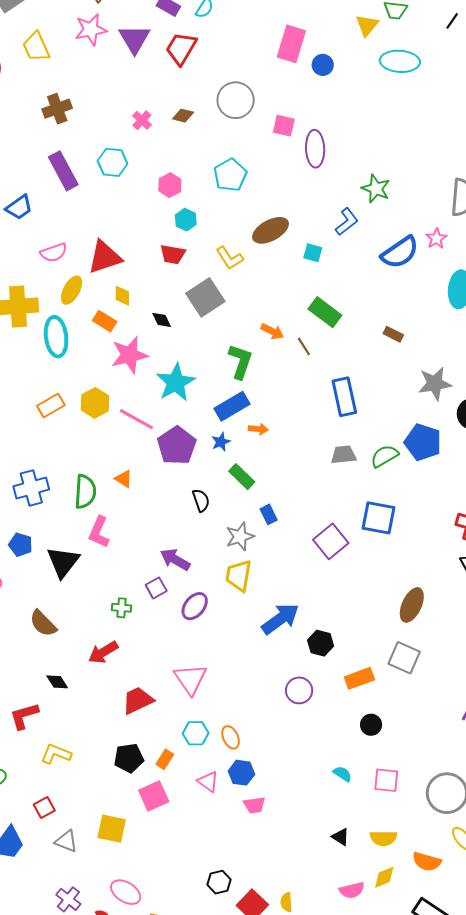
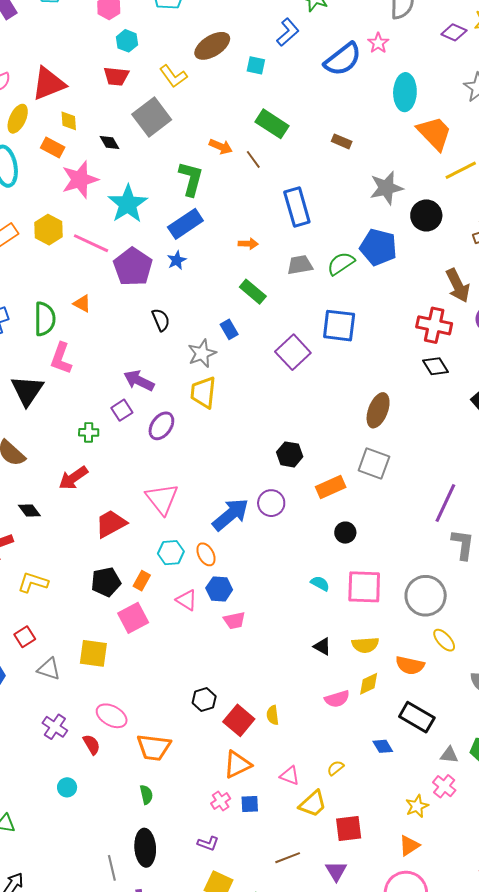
orange arrow: (258, 429) -> (248, 244), moved
green rectangle: (242, 477) -> (253, 292), moved
blue arrow: (280, 619) -> (231, 515), moved
pink square: (386, 780) -> (364, 587), size x1.4

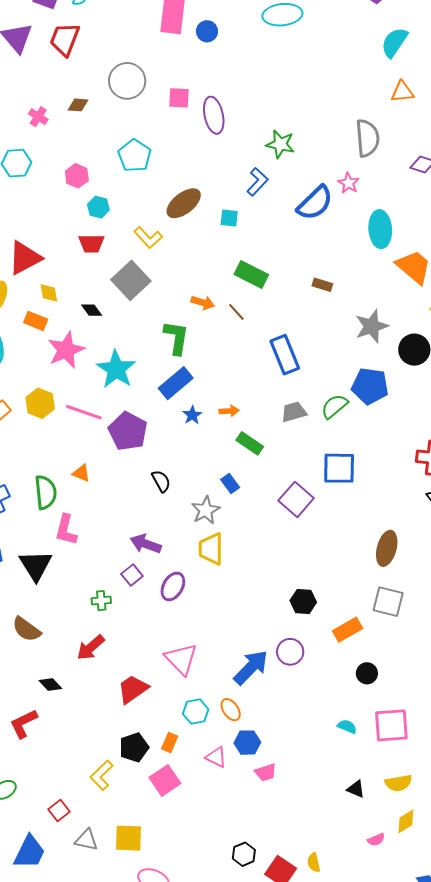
orange arrow: (248, 244) -> (229, 411), moved
blue star: (177, 260) -> (192, 415), moved
yellow L-shape: (33, 582) -> (101, 775), moved, turned -56
yellow square: (93, 653) -> (129, 838), moved
pink semicircle: (337, 699) -> (376, 840), size x0.7

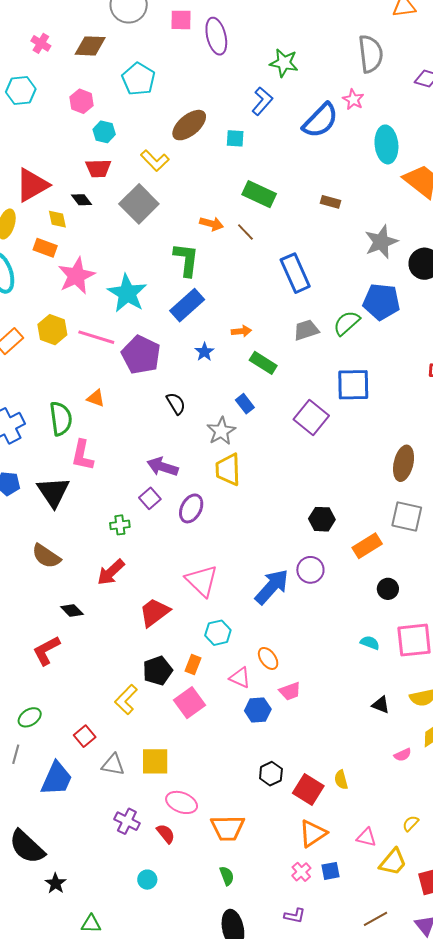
brown diamond: (78, 105) -> (90, 46), moved, size x1.5
black diamond: (92, 310) -> (81, 200), moved
blue star: (192, 415) -> (204, 352), moved
orange ellipse: (231, 710) -> (268, 658), moved
blue hexagon: (247, 743) -> (258, 710), moved

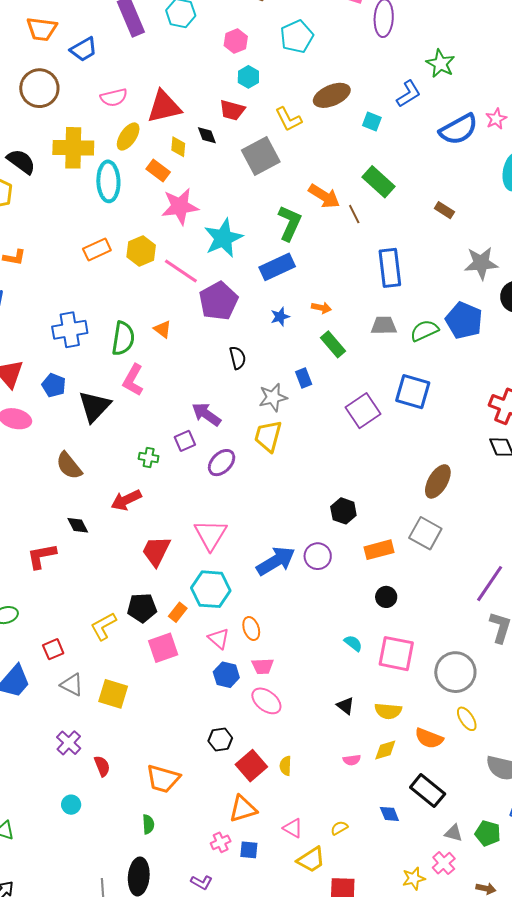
orange arrow: (211, 224) -> (324, 196), size x1.4
red trapezoid: (154, 612) -> (156, 551), turned -44
cyan hexagon: (218, 633) -> (211, 589), size x1.5
pink ellipse: (182, 802) -> (266, 701), moved

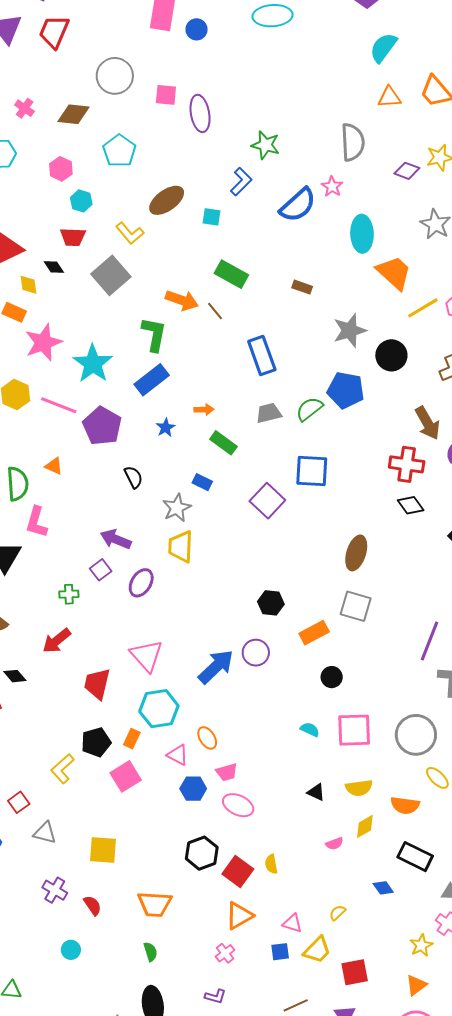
blue rectangle: (304, 378) -> (202, 482), turned -30
yellow square: (113, 694) -> (103, 850), moved
black hexagon: (220, 740) -> (202, 853), size x1.4
blue square: (249, 850) -> (280, 952), moved

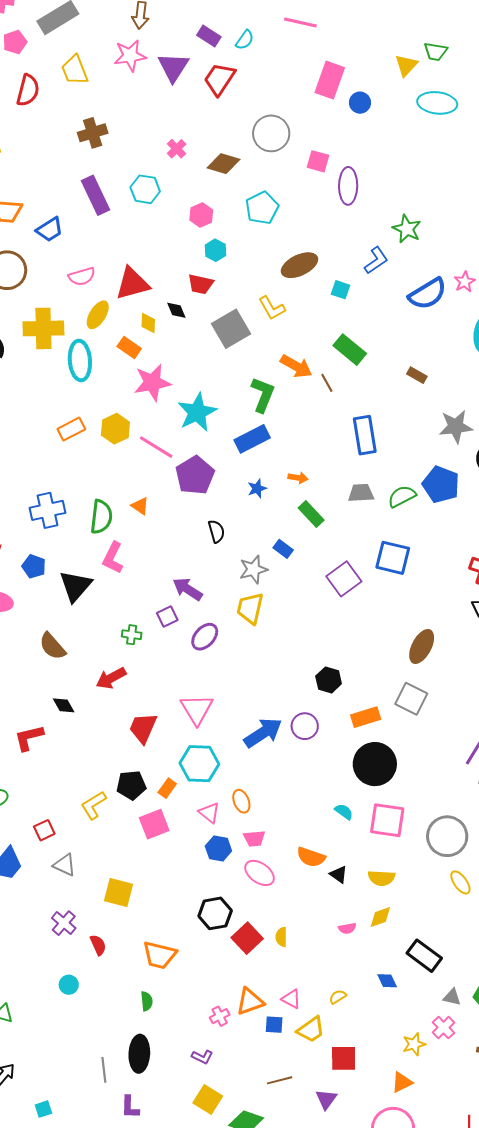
yellow L-shape: (130, 233) -> (272, 308), moved
black circle: (332, 677) -> (375, 764), size x2.0
orange semicircle: (405, 805) -> (311, 857), moved
orange triangle: (239, 916) -> (250, 1002), moved

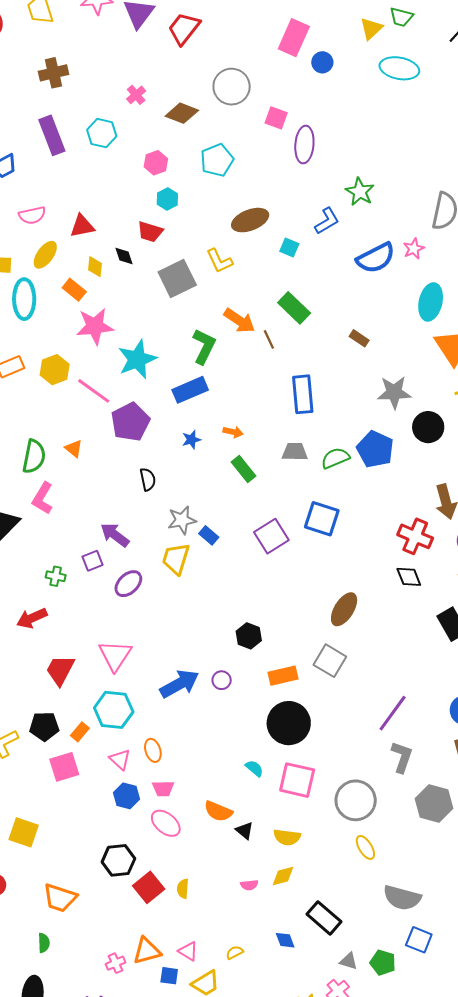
red triangle: (132, 284) -> (82, 226), size x0.7
blue rectangle: (283, 549) -> (209, 535), moved
purple circle: (305, 726) -> (222, 680), size x0.7

